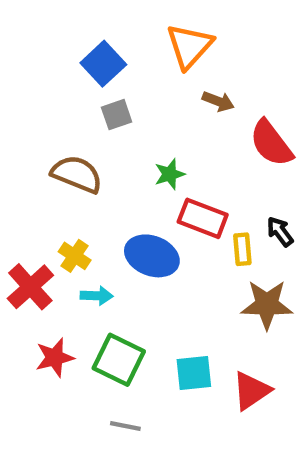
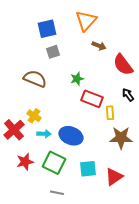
blue square: (103, 64) -> (47, 29), turned 30
black arrow: (280, 232) -> (128, 95), moved
blue ellipse: (152, 256) -> (71, 136), moved

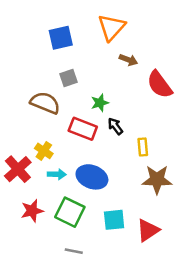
gray square: (53, 52) -> (69, 78), moved
black arrow: (128, 95) -> (115, 126), moved
red rectangle: (92, 99) -> (83, 129), moved

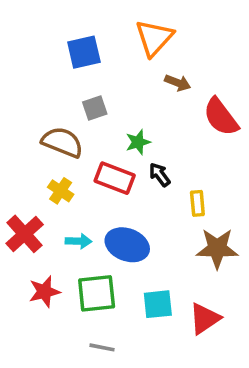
yellow cross: (44, 151) -> (61, 191), moved
green square: (70, 212) -> (97, 293), turned -32

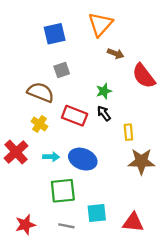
green star: (138, 142) -> (104, 91), moved
red star: (44, 292) -> (25, 225), moved
cyan square: (158, 304) -> (97, 213), moved
red triangle: (205, 319) -> (133, 222), moved, turned 40

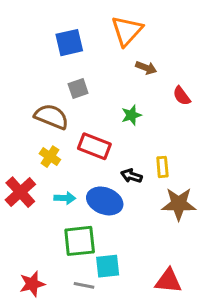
red semicircle: (144, 76) -> (182, 96), size x0.6
black arrow: (104, 113) -> (131, 176), moved, turned -35
cyan square: (97, 213) -> (108, 266), moved

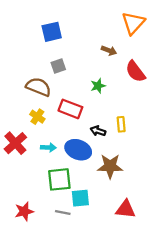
orange triangle: (127, 31) -> (133, 23), moved
red semicircle: (182, 96) -> (135, 71), size x1.5
brown star: (179, 204) -> (110, 166), moved

